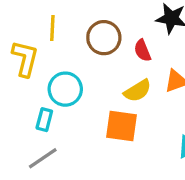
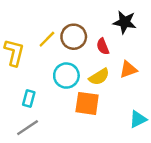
yellow line: (52, 28) -> (47, 39), moved, turned 42
cyan circle: (65, 89) -> (66, 76), moved

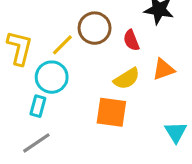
yellow line: (47, 39) -> (62, 45), moved
cyan circle: (66, 76) -> (52, 77), moved
cyan triangle: (138, 119) -> (176, 132), turned -36

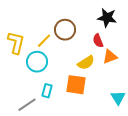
red semicircle: (131, 40) -> (98, 41), moved
cyan rectangle: (38, 106) -> (47, 91), moved

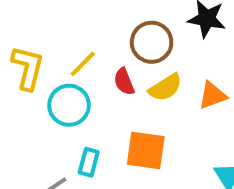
brown circle: (65, 30) -> (152, 42), moved
red semicircle: (98, 41) -> (124, 82), moved
yellow semicircle: (86, 63) -> (165, 88), moved

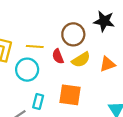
yellow line: (83, 64) -> (35, 46), turned 49

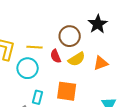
black star: (104, 21) -> (98, 24), turned 30

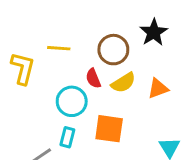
yellow line: (35, 47) -> (59, 48), moved
cyan circle: (28, 68) -> (72, 101), moved

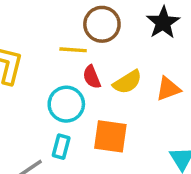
yellow line: (59, 48) -> (73, 50), moved
brown circle: (113, 50) -> (102, 24), moved

